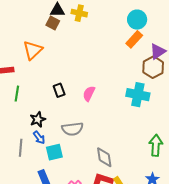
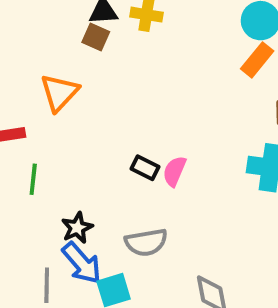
black rectangle: (59, 90) -> (145, 168), moved, turned -40
blue arrow: (39, 138) -> (82, 263), size x1.6

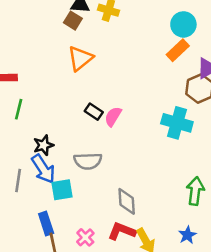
orange triangle: (59, 93) -> (80, 58), moved

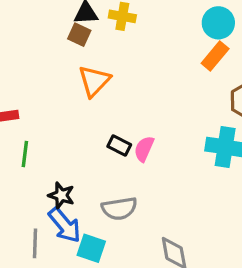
black star: (43, 145) -> (61, 195), turned -30
cyan square: (62, 190) -> (91, 248), turned 35

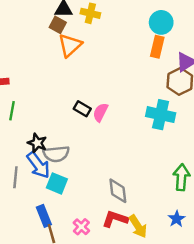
orange rectangle: (215, 56) -> (157, 47), turned -30
orange triangle: (94, 81) -> (70, 45), moved
gray semicircle: (119, 208) -> (56, 154), moved

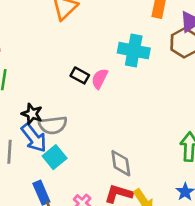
cyan cross: (161, 115) -> (134, 51), moved
cyan square: (57, 183) -> (55, 157), turned 30

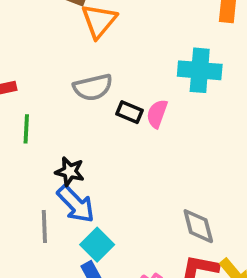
gray semicircle: (53, 125) -> (93, 87), moved
cyan square: (55, 157) -> (97, 245), moved

